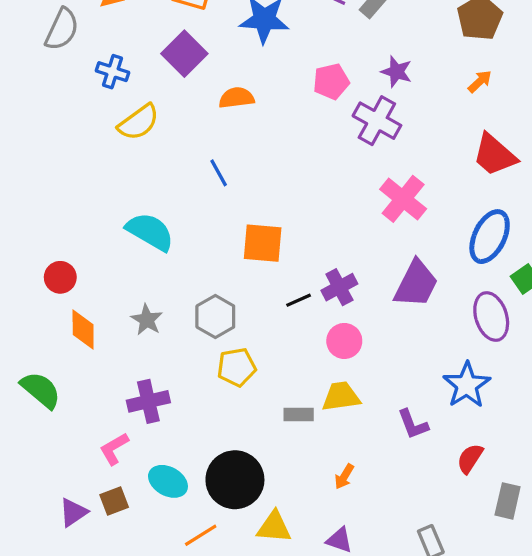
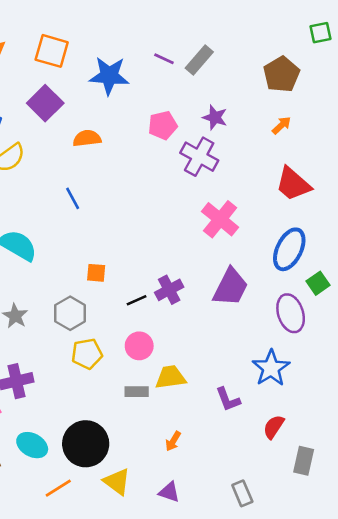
orange square: (263, 243) -> (96, 273), moved, size x0.6
pink circle: (344, 341) -> (139, 346), moved
yellow triangle: (274, 527) -> (117, 482), turned 32

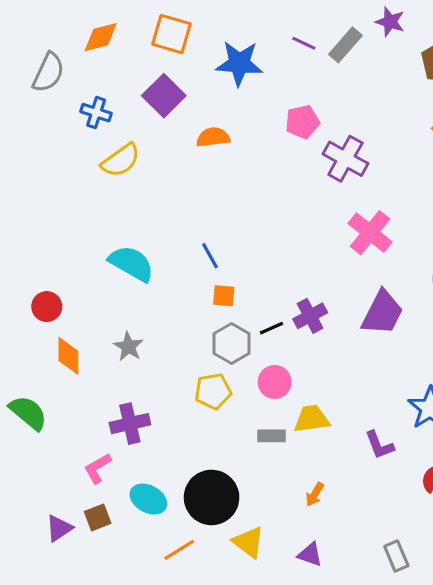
purple star: (215, 117) -> (390, 22), moved
blue line: (73, 198) -> (210, 256), moved
gray hexagon: (70, 313) -> (232, 344), moved

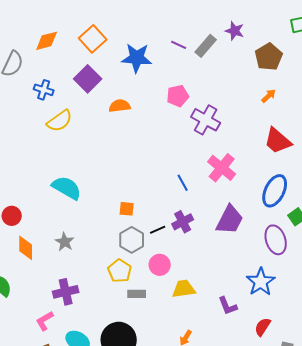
orange square: (171, 34) -> (93, 39), turned 32
blue line: (210, 256) -> (183, 183), moved
yellow pentagon: (213, 391) -> (120, 271), turned -30
gray rectangle: (272, 436) -> (137, 294), moved

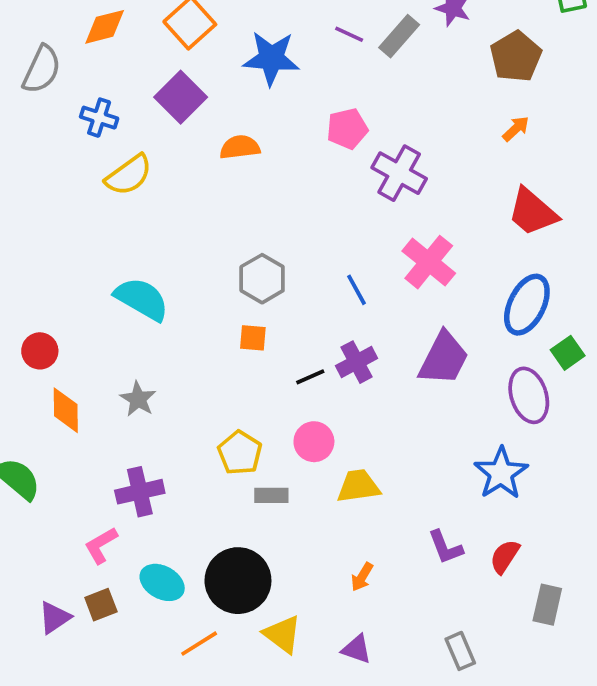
gray hexagon: (132, 240) -> (262, 279), moved
purple L-shape: (228, 306) -> (445, 547), moved

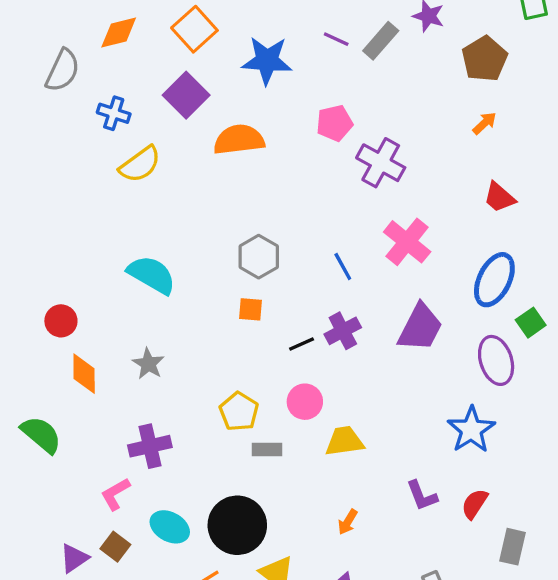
orange semicircle: (240, 147) -> (239, 140), size x1.4
red trapezoid: (532, 212) -> (499, 197), size x0.7
brown square: (101, 605) -> (115, 547), turned -32

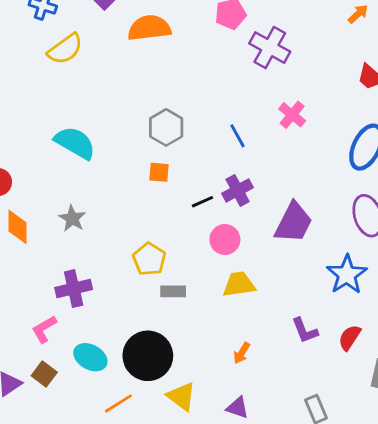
pink cross: (407, 242) -> (292, 115), size x0.7
purple trapezoid: (420, 327) -> (294, 223), moved
pink circle: (305, 402) -> (225, 240), moved

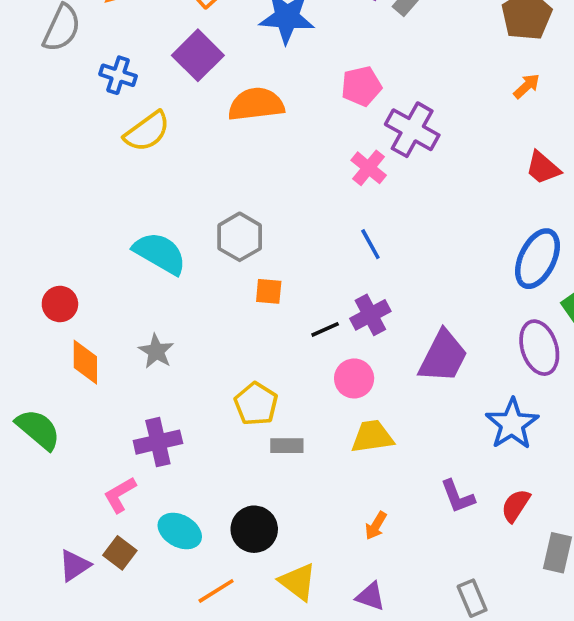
pink cross: (292, 115) -> (369, 168), moved
gray hexagon: (166, 127) -> (240, 237), moved
black circle: (148, 356) -> (254, 529), size x0.7

